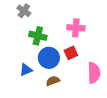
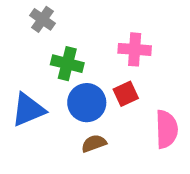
blue triangle: (26, 70) -> (28, 110), moved, size x1.5

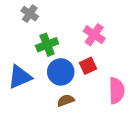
pink cross: (135, 49) -> (94, 35), turned 30
green cross: (67, 64) -> (47, 45), turned -35

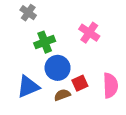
red square: (88, 66) -> (80, 83), moved
blue triangle: (20, 77) -> (28, 87), moved

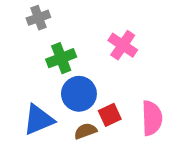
gray cross: (28, 13) -> (38, 18), turned 35

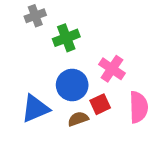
pink cross: (123, 45) -> (112, 69), moved
green cross: (61, 58) -> (66, 38), moved

